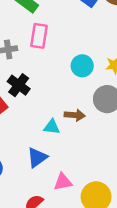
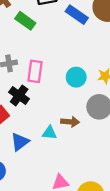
pink rectangle: (39, 36) -> (35, 71), moved
blue triangle: (37, 157) -> (20, 142), moved

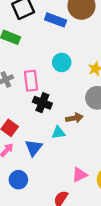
cyan circle: (76, 77) -> (62, 62), moved
black cross: (19, 95) -> (42, 103), moved

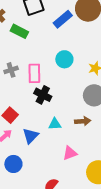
blue rectangle: (56, 20) -> (63, 19), turned -66
brown arrow: (74, 118) -> (83, 121), moved
pink triangle: (80, 175) -> (70, 153), moved

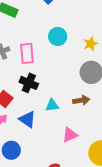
black cross: (43, 95) -> (29, 83), moved
blue triangle: (31, 136) -> (27, 119), turned -36

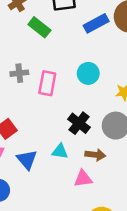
black cross: (29, 83) -> (79, 123), moved
pink triangle: (70, 135) -> (83, 179), moved

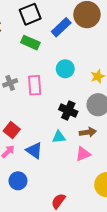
green rectangle: (39, 27) -> (30, 43), moved

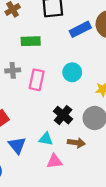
green rectangle: (30, 43) -> (31, 41), moved, turned -42
pink triangle: (83, 154) -> (54, 161), moved

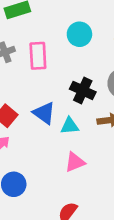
blue triangle: (17, 145) -> (44, 113), moved
pink triangle: (54, 161) -> (75, 162), moved

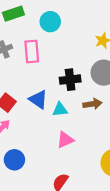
cyan circle: (79, 34) -> (50, 22), moved
black cross: (83, 90) -> (70, 80), turned -30

